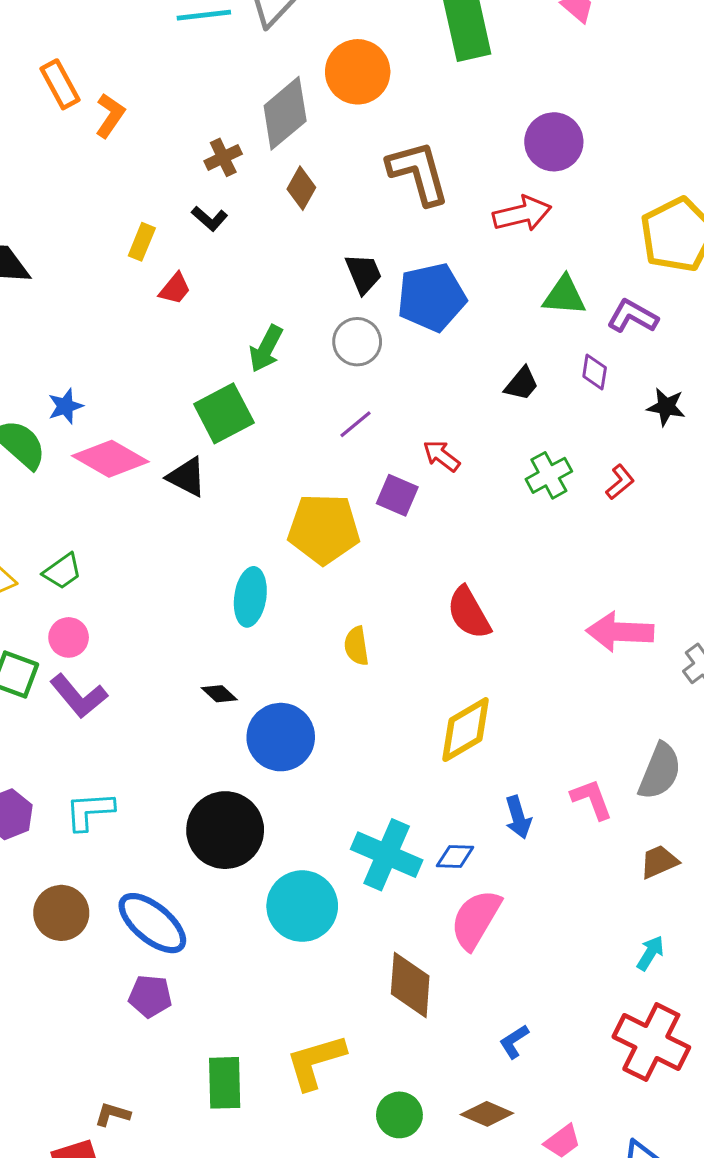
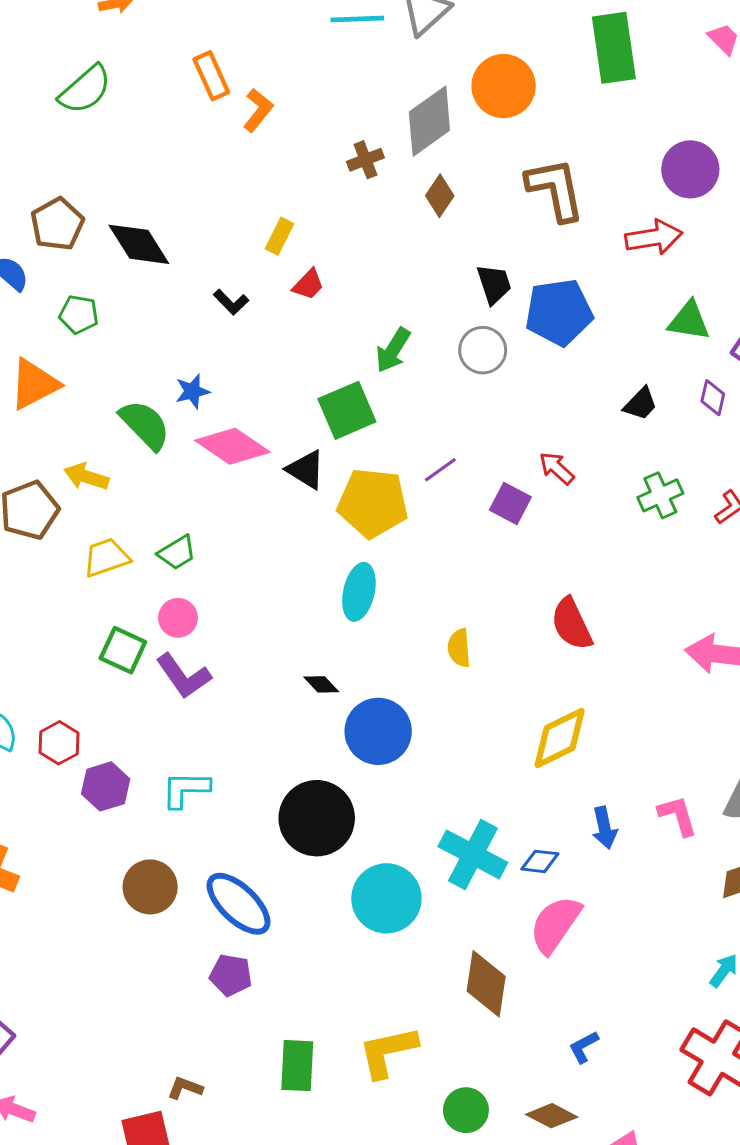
black L-shape: (210, 219) -> (231, 302), moved
purple line: (356, 424) -> (440, 470), moved
yellow pentagon: (324, 529) -> (373, 503), moved

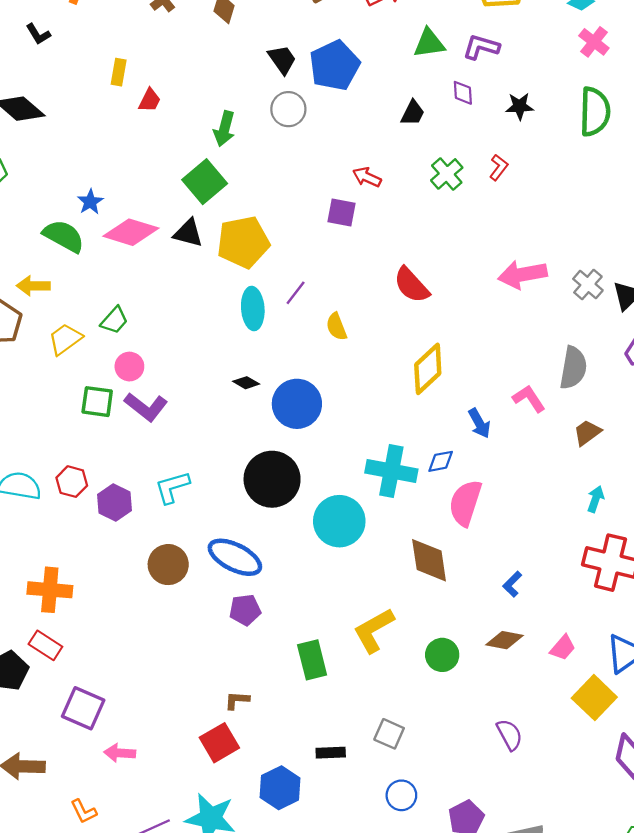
black L-shape: (231, 302) -> (38, 34), moved, turned 30
purple line: (440, 470) -> (296, 293), moved

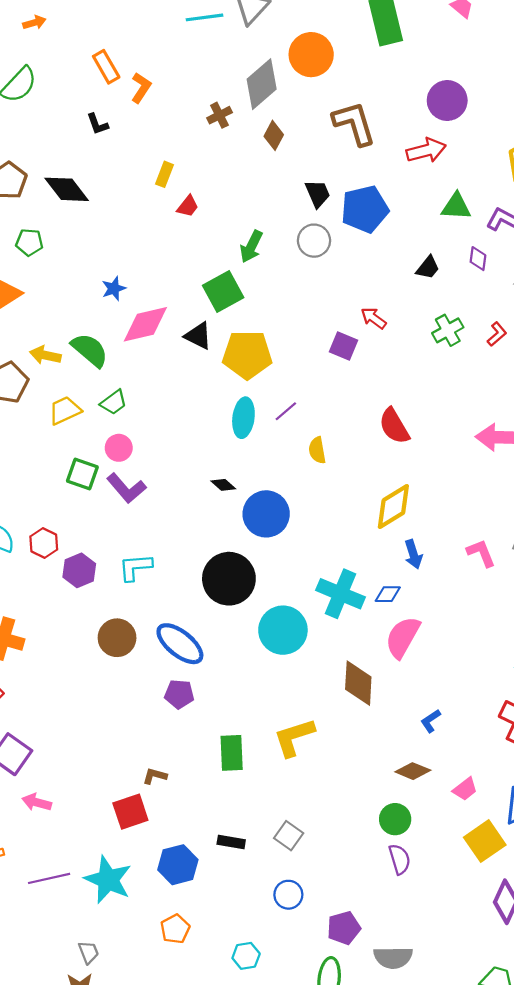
pink diamond: (131, 232) -> (145, 324), turned -42
green semicircle: (64, 236) -> (90, 350), moved
blue arrow: (479, 423) -> (413, 554), moved
green circle: (442, 655) -> (395, 819), moved

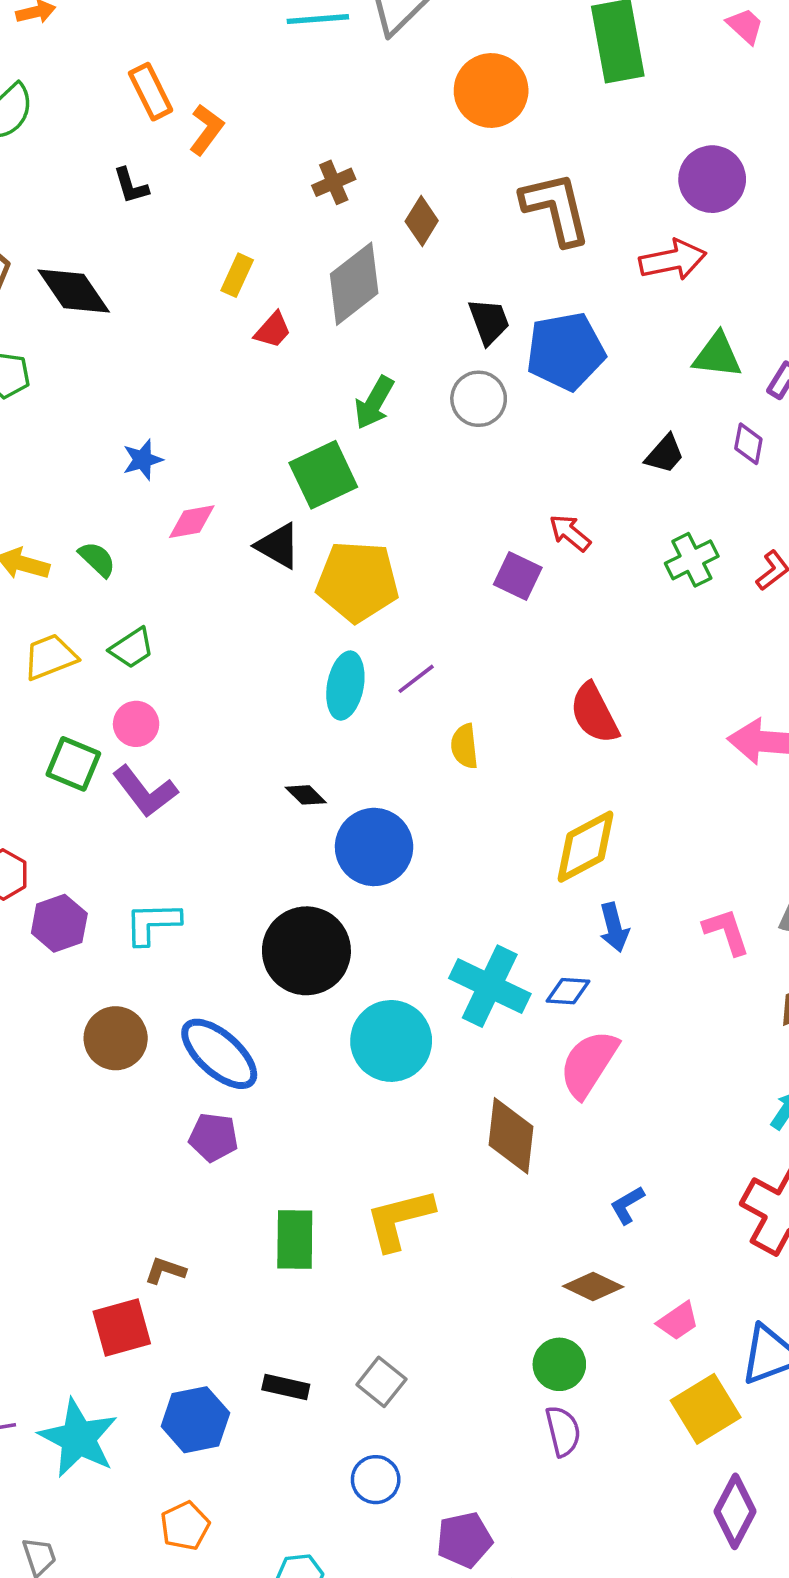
gray diamond: (262, 84) -> (354, 284), moved
pink diamond: (145, 324) -> (192, 522), size x0.6
green semicircle: (90, 350) -> (97, 559), size x0.6

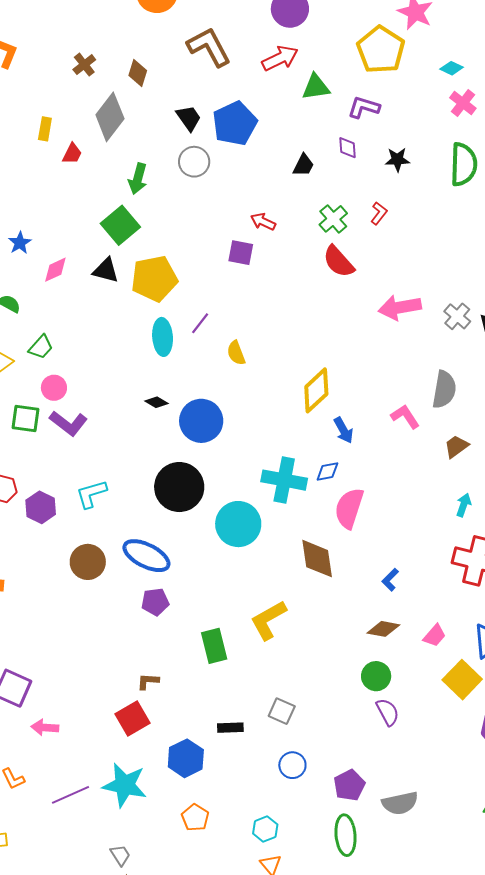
green triangle: (717, 355) -> (316, 87), moved
red semicircle: (594, 713) -> (339, 262), moved

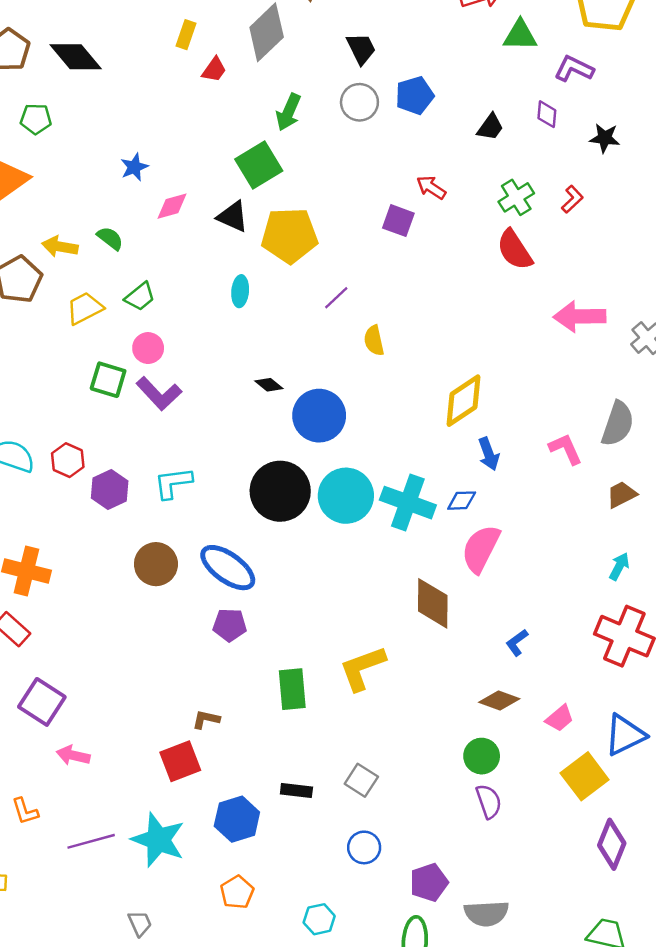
blue pentagon: (235, 123) -> (415, 95), moved, size x0.7
cyan ellipse: (163, 337) -> (240, 291), moved, size x0.7
cyan circle: (238, 524) -> (346, 496), moved

